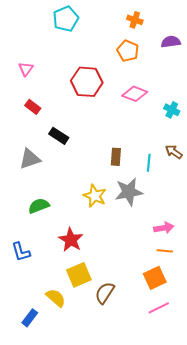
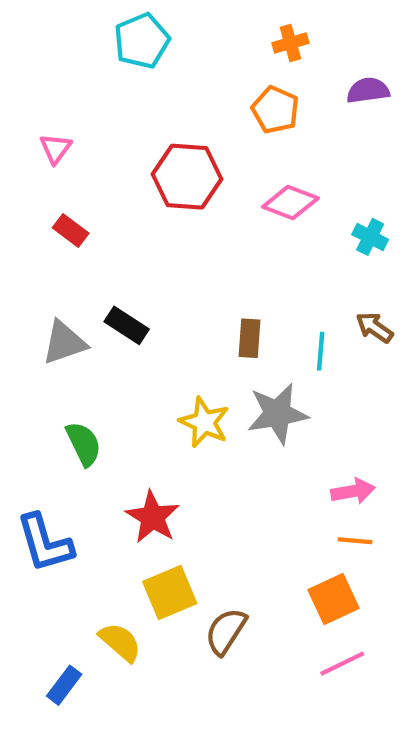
orange cross: (135, 20) -> (290, 43), turned -35
black rectangle: (59, 136) -> (127, 325), moved
green semicircle: (39, 206) -> (84, 444), turned 85
blue L-shape: (21, 252) -> (45, 543), size x1.4

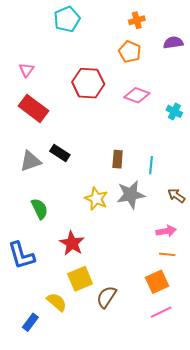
red rectangle: (71, 230) -> (33, 108), size x1.8
brown arrow: (374, 327) -> (176, 196), moved

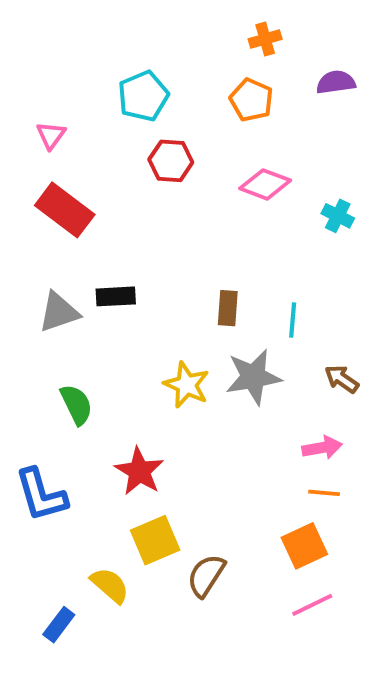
cyan pentagon: (67, 19) -> (143, 96), moved
red hexagon: (88, 83) -> (171, 161), size x0.7
black rectangle: (60, 153) -> (116, 296), turned -36

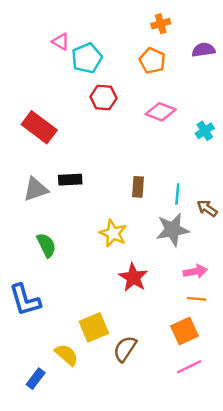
pink triangle: (51, 135) -> (61, 42), moved, turned -36
cyan cross: (338, 216) -> (205, 131), turned 30
gray star: (253, 377) -> (173, 230), moved
brown arrow: (342, 379) -> (207, 208), moved
red star: (139, 471) -> (133, 277), moved

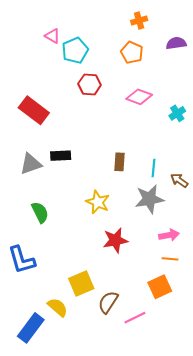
red star: (133, 277) -> (115, 240), turned 30
pink line: (189, 367) -> (135, 318), moved
blue rectangle: (36, 379) -> (31, 328), size x1.6

